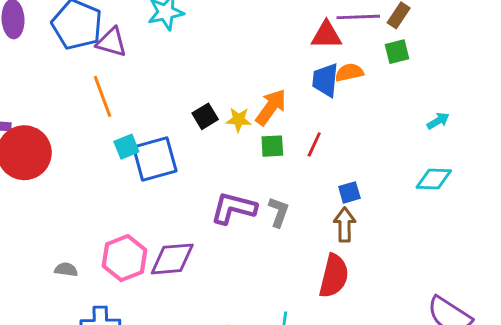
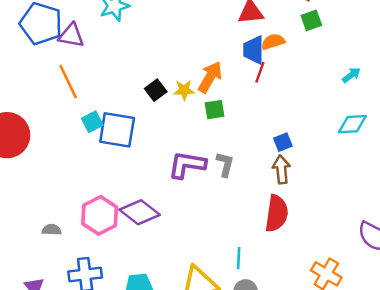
red line: (314, 144) -> (260, 72), moved
blue square: (155, 159) -> (117, 130), turned 30
purple diamond: (172, 259) -> (140, 212), turned 48

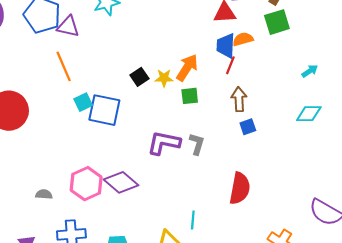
green square: (311, 20) -> (277, 22), size x1.4
brown arrow: (281, 170) -> (239, 99), moved
cyan line: (239, 258) -> (193, 220), moved

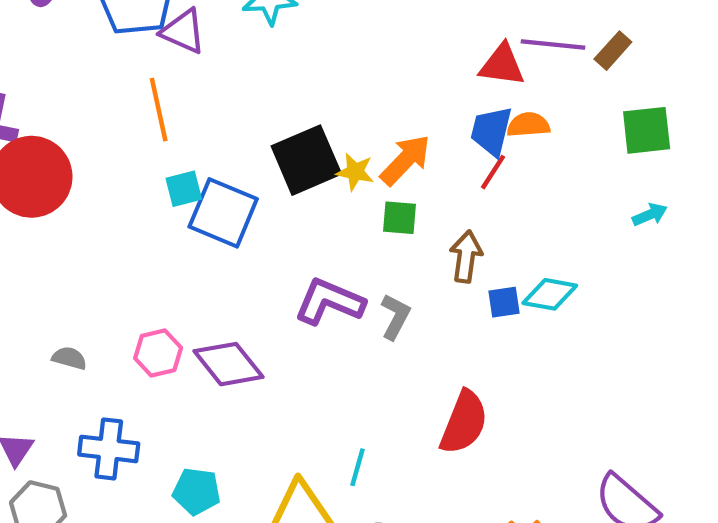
green square: (277, 22) -> (647, 130), moved
black square: (139, 77) -> (306, 160), size x1.8
brown arrow: (239, 99) -> (466, 257), moved
cyan diamond: (309, 114) -> (550, 294), moved
pink hexagon: (86, 184) -> (158, 353), size x0.7

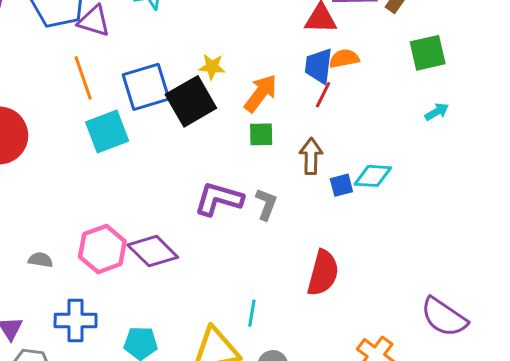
yellow star: (355, 172) -> (212, 67), moved
cyan square: (184, 189) -> (107, 132), size x1.6
blue square: (223, 213) -> (146, 87), moved, turned -33
pink hexagon: (158, 353) -> (102, 249), size x1.4

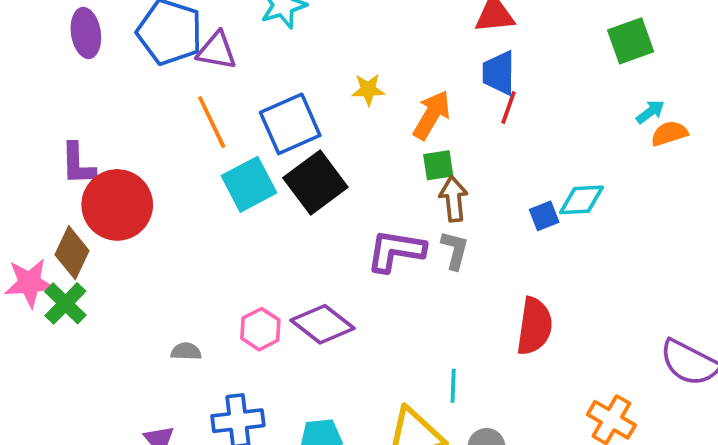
orange semicircle: (344, 59) -> (669, 133), moved
black square: (191, 101) -> (315, 182), moved
brown arrow: (311, 156) -> (454, 199), moved
pink hexagon: (102, 249) -> (260, 329), size x0.7

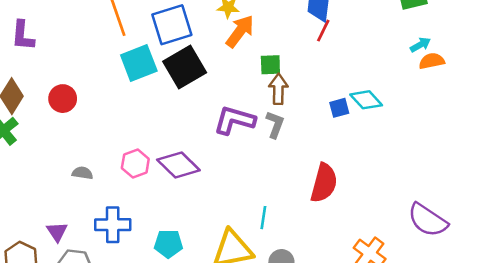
orange arrow: (432, 115) -> (240, 31), moved
cyan diamond: (581, 200) -> (366, 100), turned 44
red circle: (117, 205) -> (63, 99), moved, size x0.6

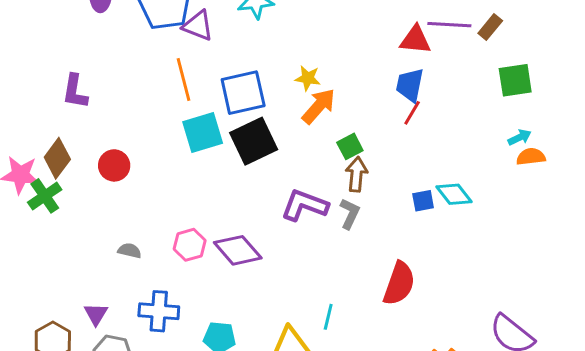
green square: (270, 65) -> (350, 146), turned -30

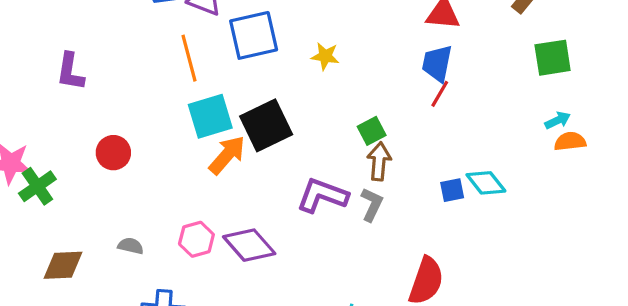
blue square: (243, 93) -> (254, 35), moved
orange arrow: (319, 106) -> (227, 155), moved
brown diamond: (57, 158) -> (63, 265), moved, turned 51

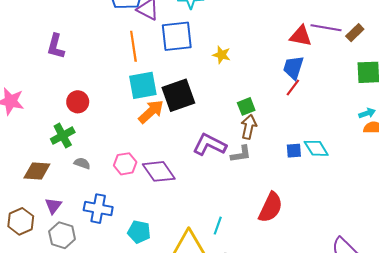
green cross: (37, 186) -> (63, 136), moved
gray L-shape: (372, 204) -> (241, 154), turned 50

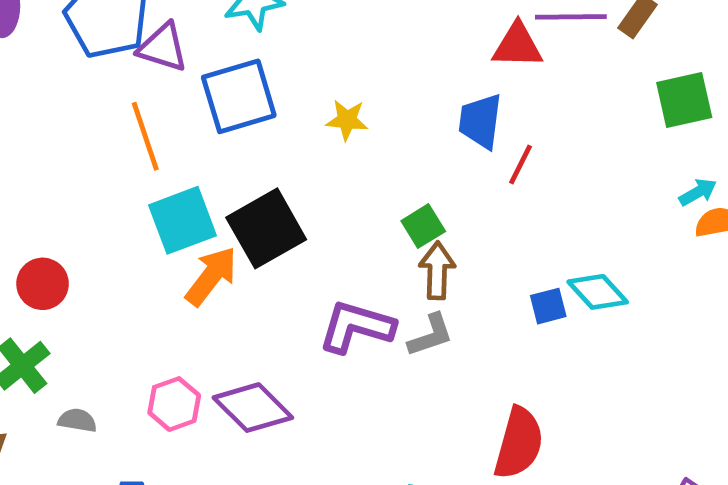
blue trapezoid: (293, 68) -> (480, 121), moved

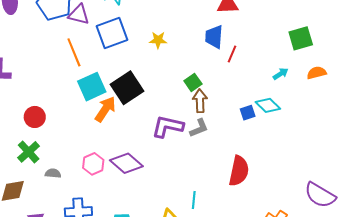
green square: (684, 100) -> (301, 38), moved
cyan arrow: (698, 192) -> (280, 74), moved

